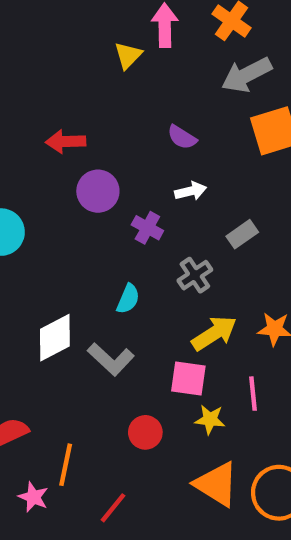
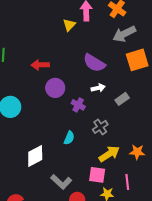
purple semicircle: (182, 137) -> (94, 63), size x1.6
gray rectangle: (242, 234) -> (122, 99), moved
gray L-shape: (111, 359) -> (61, 182), moved

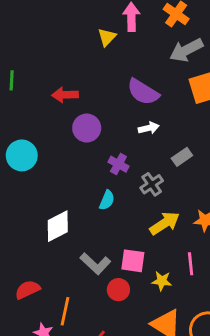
gray rectangle: (122, 99) -> (182, 157), moved
purple cross: (78, 105) -> (118, 164), moved
pink square: (97, 175) -> (133, 261), moved

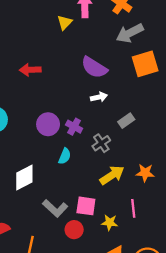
purple circle: (87, 128) -> (48, 124), moved

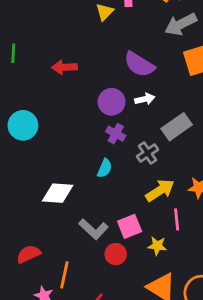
gray rectangle: (126, 121) -> (177, 127), size x1.5
purple circle: (48, 124) -> (112, 102), moved
white diamond: (24, 178) -> (58, 193), turned 32
pink square: (86, 206) -> (130, 226), turned -30
pink line: (133, 208) -> (177, 219), moved

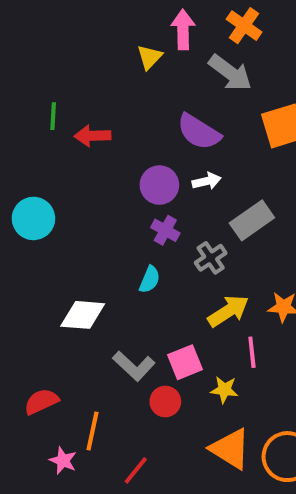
gray arrow: (181, 24) -> (230, 73), moved, turned -116
green line: (13, 53) -> (53, 116), moved

